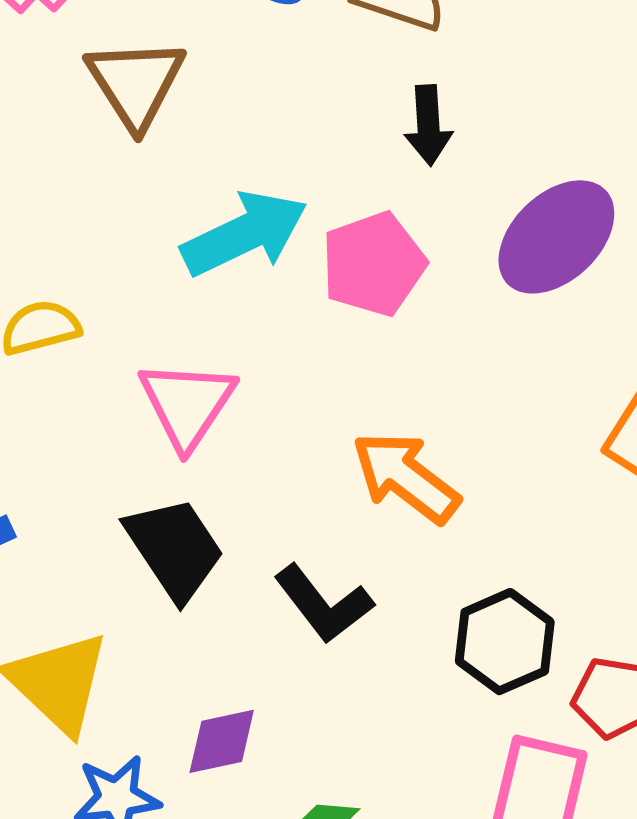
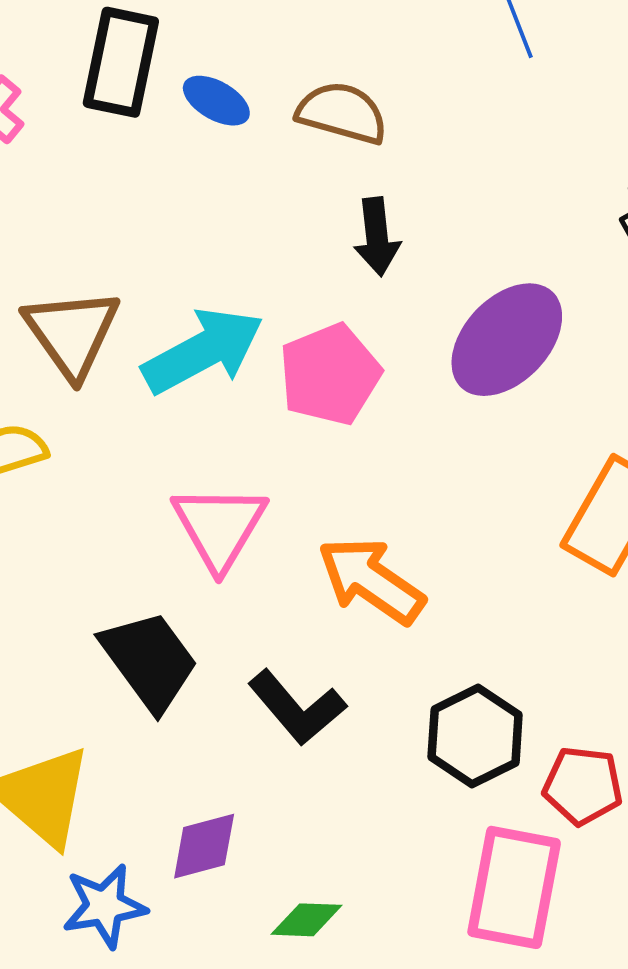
brown triangle: (136, 83) -> (72, 333), moved
pink triangle: (187, 404) -> (219, 527), moved

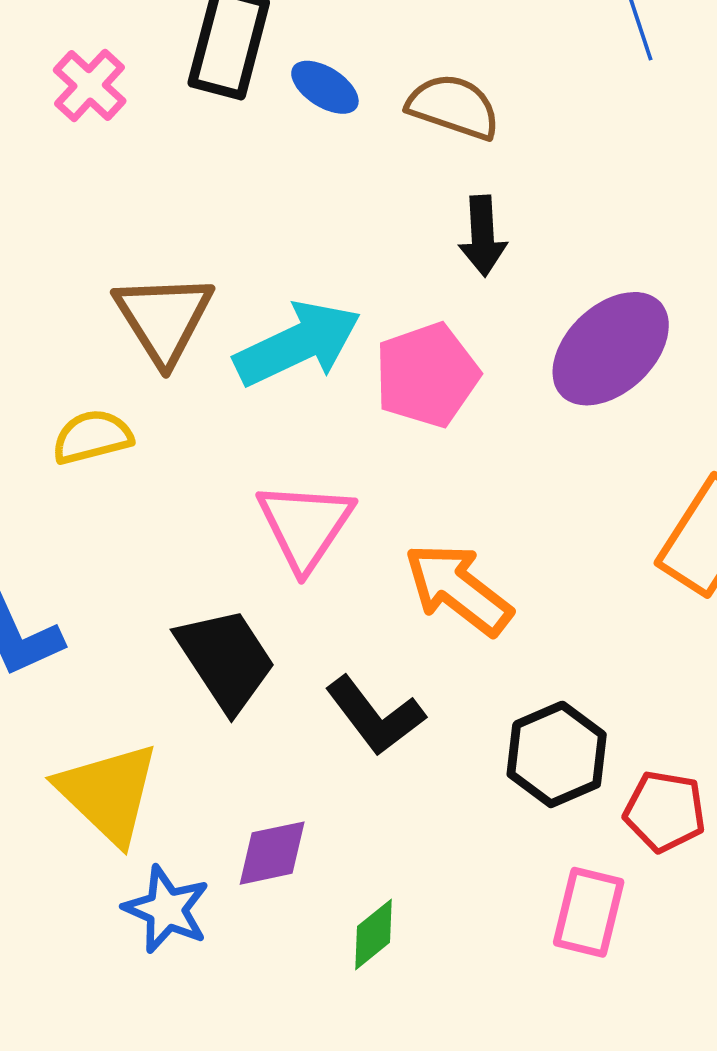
pink rectangle: (514, 887) -> (589, 912), size x0.7
blue star: (104, 906) -> (166, 909), turned 30
green diamond: (307, 920) -> (373, 934), turned -44

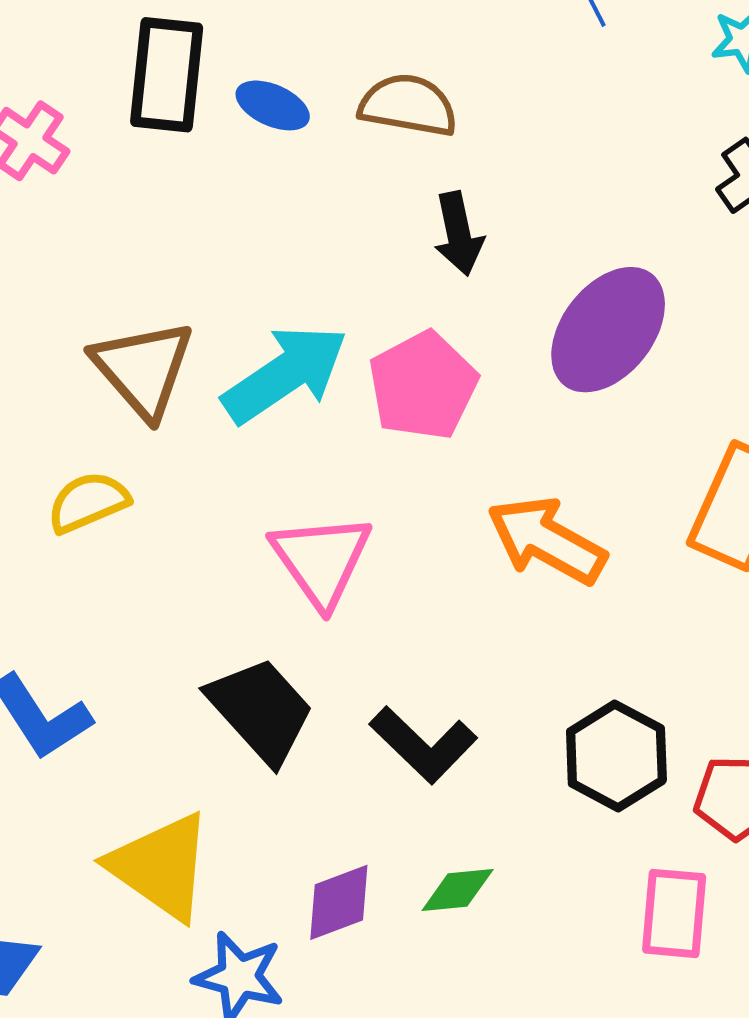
orange arrow: (458, 589) -> (547, 540), moved
green diamond: (373, 934) -> (458, 890), moved, turned 42

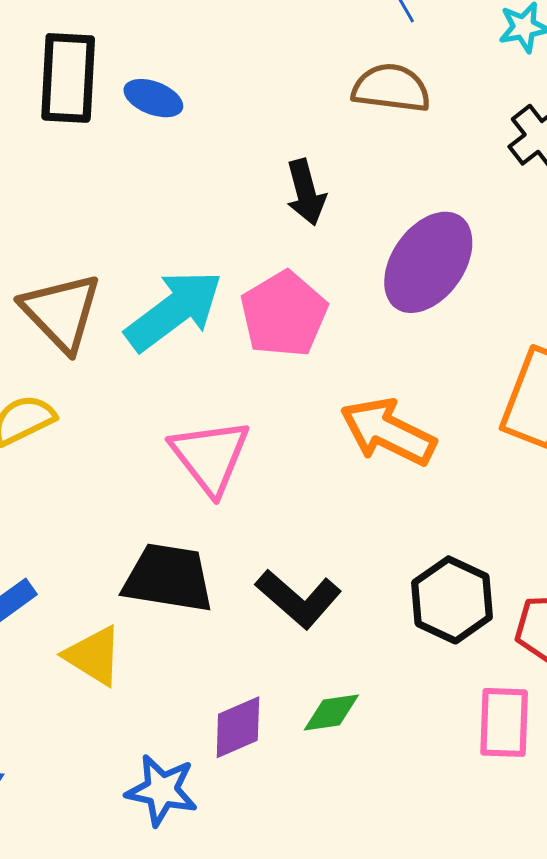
brown semicircle: (408, 105) -> (391, 88), moved
black trapezoid: (261, 710) -> (168, 578), turned -36
yellow triangle: (161, 866) -> (94, 656), moved, size x0.7

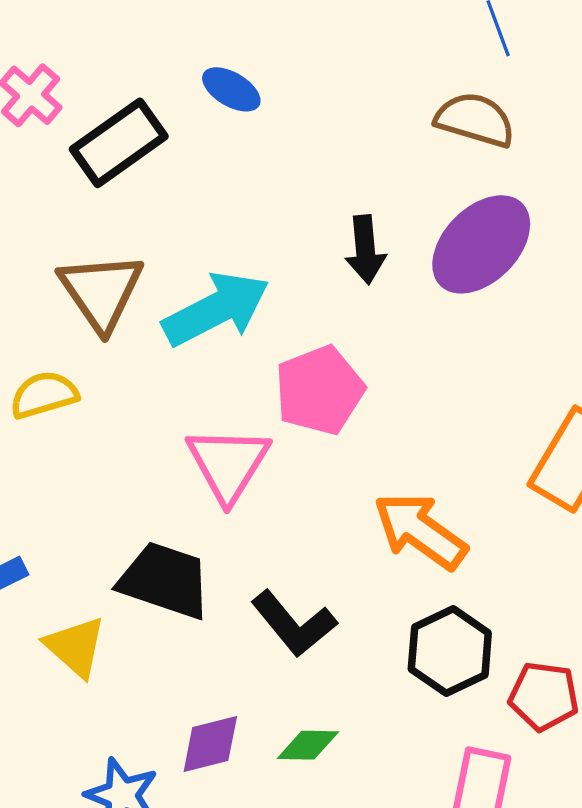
black rectangle: (68, 78) -> (119, 143), moved, turned 42
black arrow: (306, 192) -> (365, 250), moved
purple ellipse: (428, 262) -> (481, 244), moved
pink pentagon: (284, 314) -> (319, 390), moved
orange arrow: (388, 432) -> (420, 531), moved

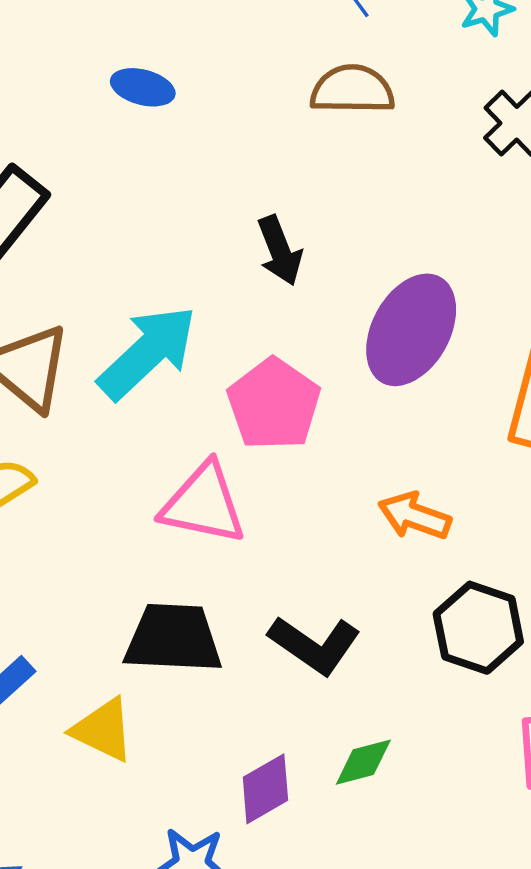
blue ellipse: (231, 89) -> (143, 87), moved
purple ellipse: (481, 244) -> (411, 330), moved
pink triangle: (228, 464) -> (203, 504), turned -34
orange arrow: (420, 531) -> (415, 516), size x0.7

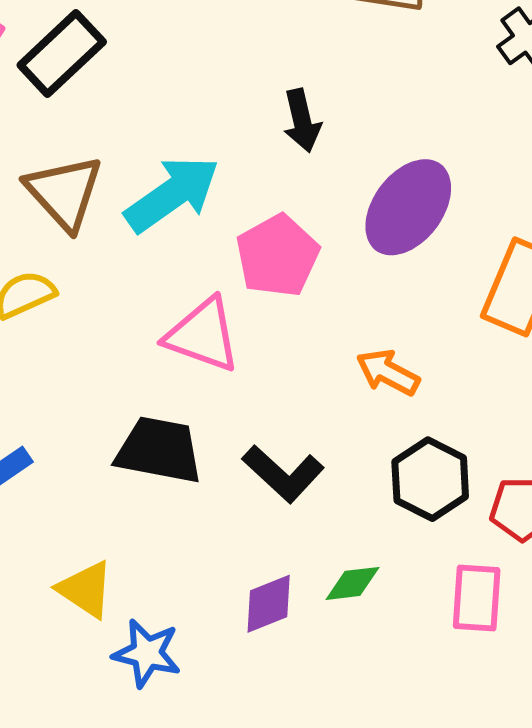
yellow triangle: (103, 730) -> (86, 589), moved
green diamond: (363, 762) -> (353, 583), moved
purple diamond: (265, 789) -> (269, 604), moved

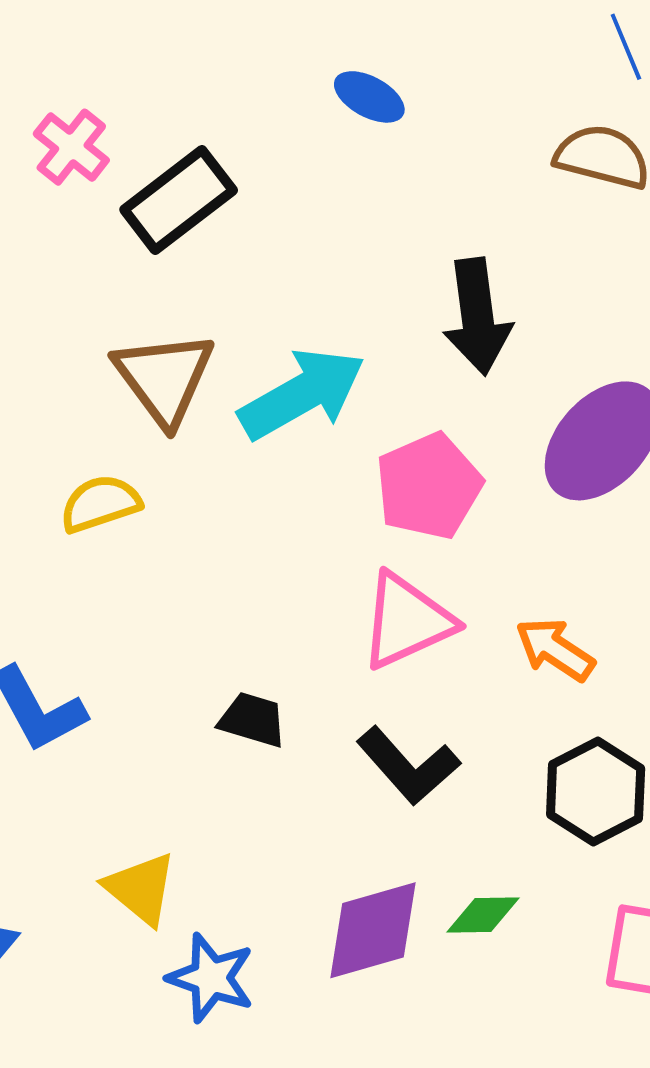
black arrow: (302, 121) -> (477, 317), size x1.4
pink triangle: (203, 335) -> (407, 621), moved, turned -50
black trapezoid: (159, 450) -> (253, 720), size x0.6
purple diamond: (269, 604) -> (373, 930), size x1.4

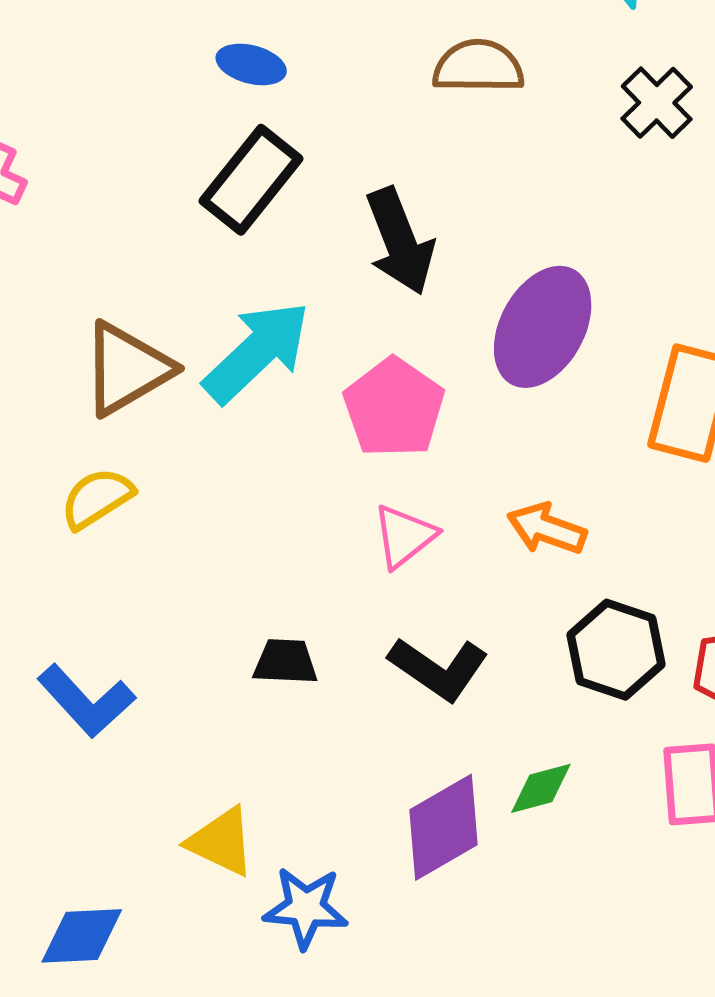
black rectangle: (179, 200) -> (251, 180), moved
brown triangle: (164, 378) -> (127, 369), turned 50
pink triangle: (407, 621) -> (404, 536), size x0.7

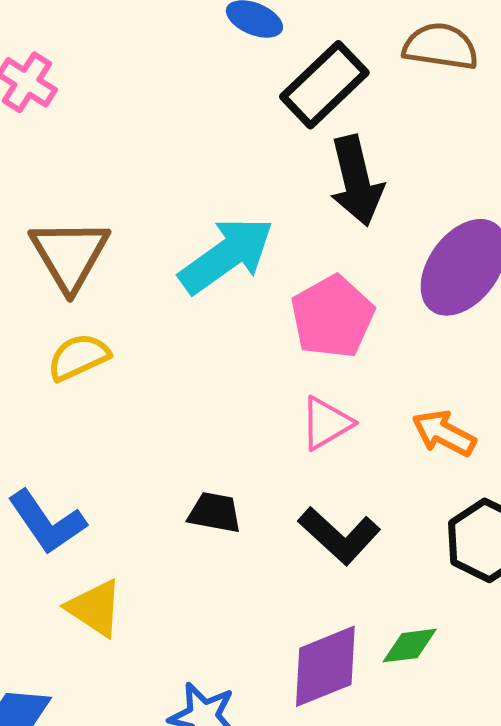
black rectangle: (251, 180) -> (324, 85), moved
brown triangle: (127, 369) -> (70, 255), moved, turned -38
yellow triangle: (221, 842) -> (95, 608), moved

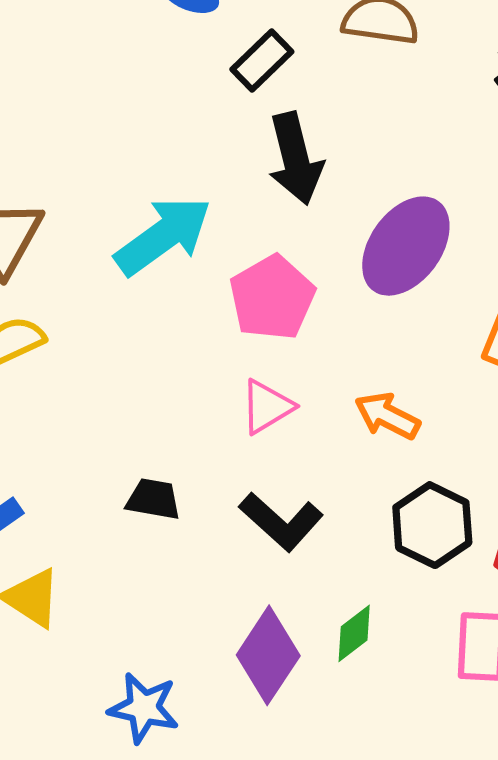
black rectangle: (324, 85) -> (262, 61), size x0.7
green diamond: (410, 646) -> (354, 633), turned -30
purple diamond: (325, 666) -> (268, 655), turned -34

